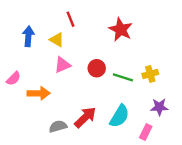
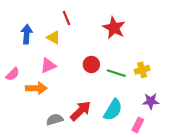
pink triangle: (62, 65) -> (48, 66), moved

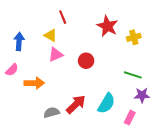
blue arrow: (27, 34) -> (19, 41), moved
pink triangle: (48, 66) -> (56, 55), moved
yellow cross: (142, 70) -> (134, 37), moved
green line: (116, 73) -> (133, 75), moved

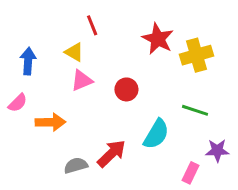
yellow cross: (134, 37) -> (196, 55), size x1.5
purple star: (142, 95) -> (217, 151), moved
cyan semicircle: (106, 103) -> (156, 134), moved

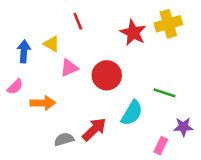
yellow triangle: (74, 52) -> (51, 44), moved
yellow cross: (196, 55) -> (168, 24), moved
red circle: (126, 89) -> (107, 75), size x1.5

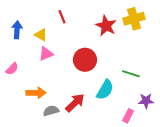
blue arrow: (24, 51) -> (17, 30), moved
pink triangle: (69, 68) -> (46, 54), moved
orange arrow: (43, 103) -> (36, 93), moved

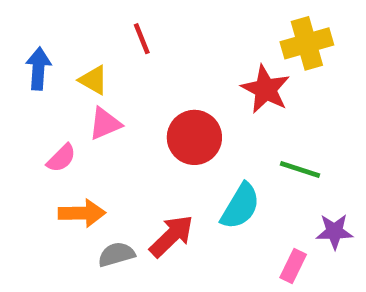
red star: (106, 26) -> (266, 89), moved
pink semicircle: (12, 69) -> (61, 158), moved

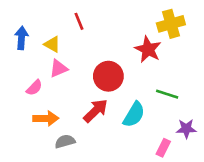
red arrow: (171, 236) -> (96, 111), moved

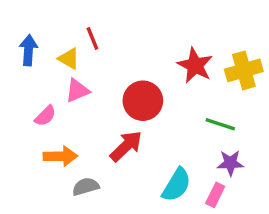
red line: (79, 21) -> (92, 38), moved
yellow cross: (171, 24) -> (244, 70), moved
cyan semicircle: (134, 115) -> (177, 185), moved
purple star: (186, 129) -> (230, 163), moved

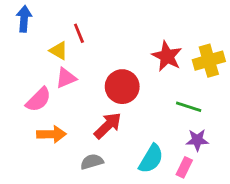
blue arrow: (28, 50) -> (24, 19), moved
pink semicircle: (45, 116) -> (38, 100), size x1.4
gray semicircle: (86, 187) -> (92, 162), moved

